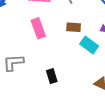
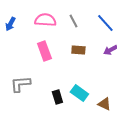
cyan rectangle: (89, 45) -> (79, 93), moved

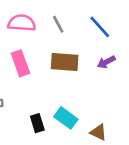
brown rectangle: (78, 50) -> (65, 62), size x1.5

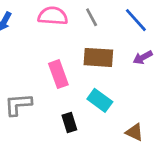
pink rectangle: (20, 63) -> (58, 74), moved
cyan rectangle: (66, 118) -> (100, 100), moved

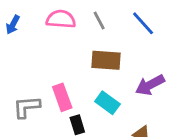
purple arrow: (143, 57) -> (150, 85), moved, size x1.5
pink rectangle: (58, 74) -> (62, 97), moved

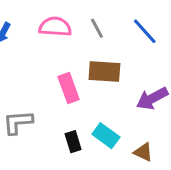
pink rectangle: (62, 97) -> (69, 88), moved
cyan rectangle: (107, 103) -> (106, 136), moved

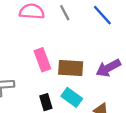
brown rectangle: (104, 72) -> (71, 68), moved

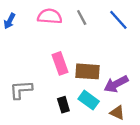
purple arrow: (108, 68) -> (116, 84), moved

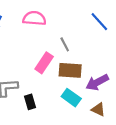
gray line: (82, 18) -> (65, 44), moved
pink rectangle: (60, 63) -> (44, 63), turned 54
black rectangle: (63, 105) -> (30, 102), moved

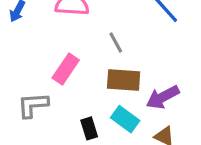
pink rectangle: (44, 63) -> (66, 69), moved
black rectangle: (30, 102) -> (89, 128), moved

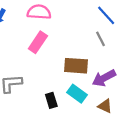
gray line: (116, 42) -> (101, 39), moved
pink rectangle: (66, 69) -> (38, 42), moved

